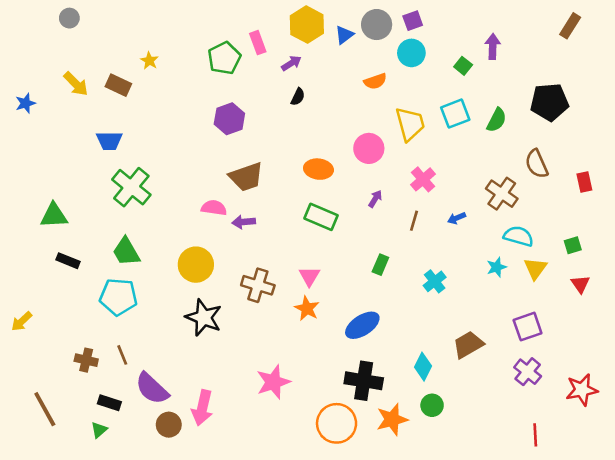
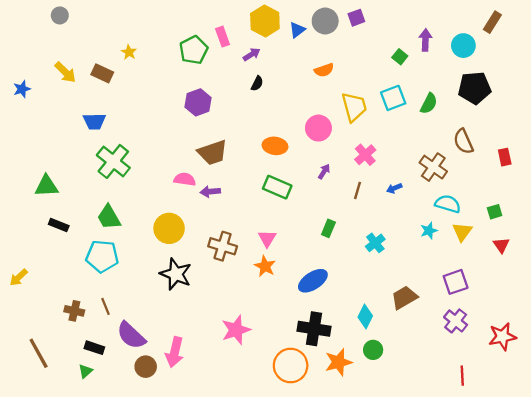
cyan circle: (411, 53) -> (463, 46), moved

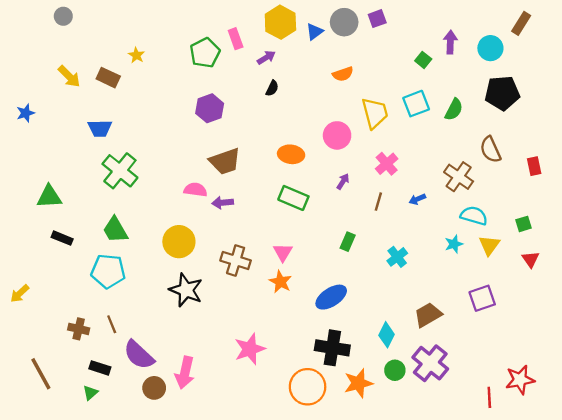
blue star: (22, 89) -> (26, 113), moved
purple cross: (456, 321) -> (430, 363), moved, size x1.4
red star: (502, 337) -> (520, 380), moved

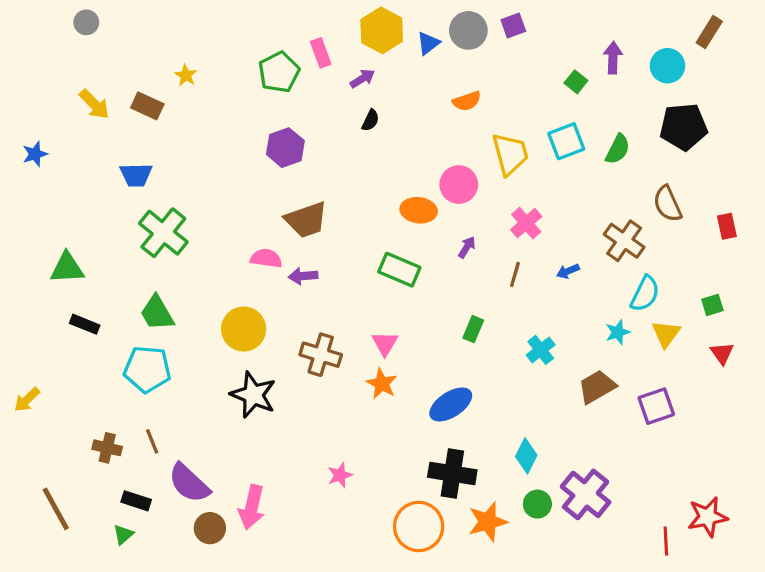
orange ellipse: (291, 154) -> (419, 210), moved
cyan semicircle: (474, 216) -> (645, 294), turned 100
brown trapezoid: (428, 315) -> (597, 387), moved
pink star: (250, 349) -> (340, 475), size x0.6

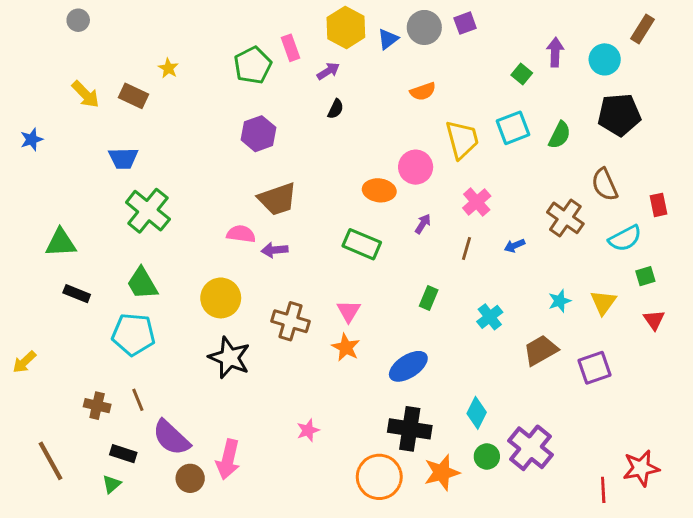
cyan semicircle: (645, 294) -> (625, 238), moved, turned 36

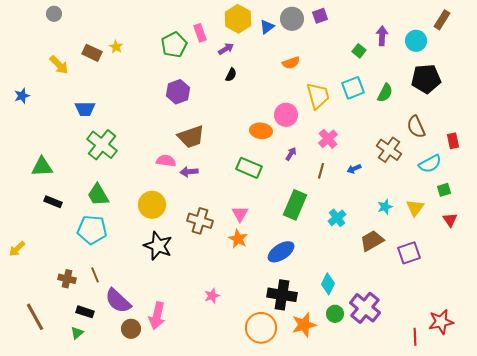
brown rectangle: (133, 96) -> (92, 53), moved
green rectangle: (429, 298) -> (295, 205), size x1.8

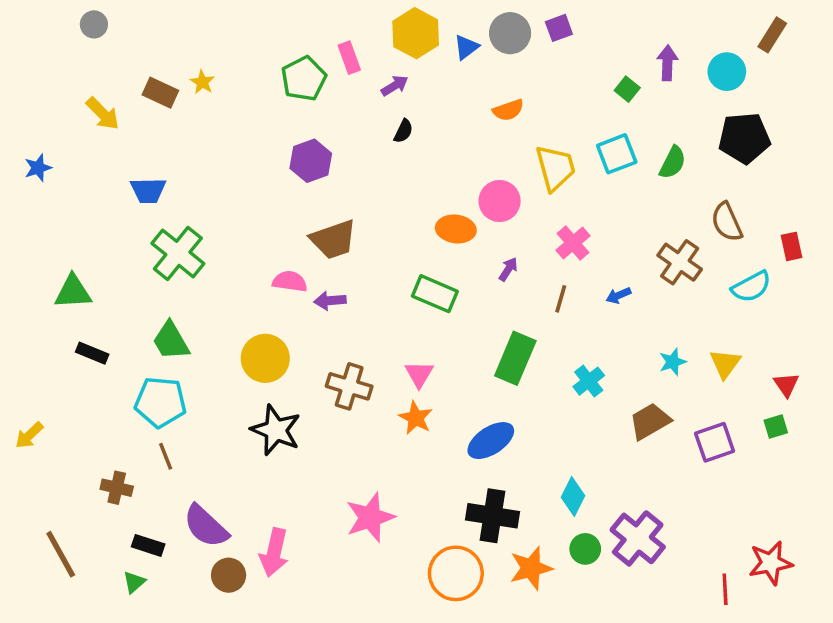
green square: (444, 190) -> (776, 427), moved
brown line: (95, 275) -> (166, 456), moved
pink star: (212, 296) -> (370, 517), size x1.8

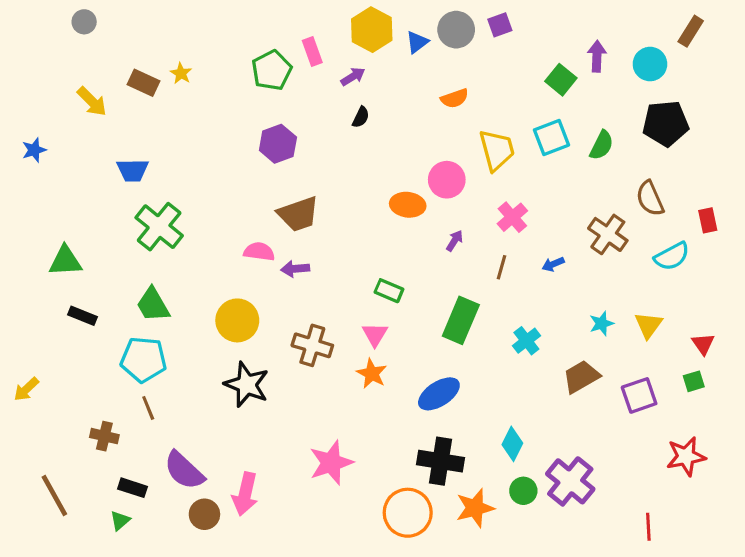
green square: (627, 89) -> (561, 80), size x1.4
green rectangle: (435, 294) -> (389, 291), moved, size x0.7
red star: (771, 563) -> (686, 456), moved

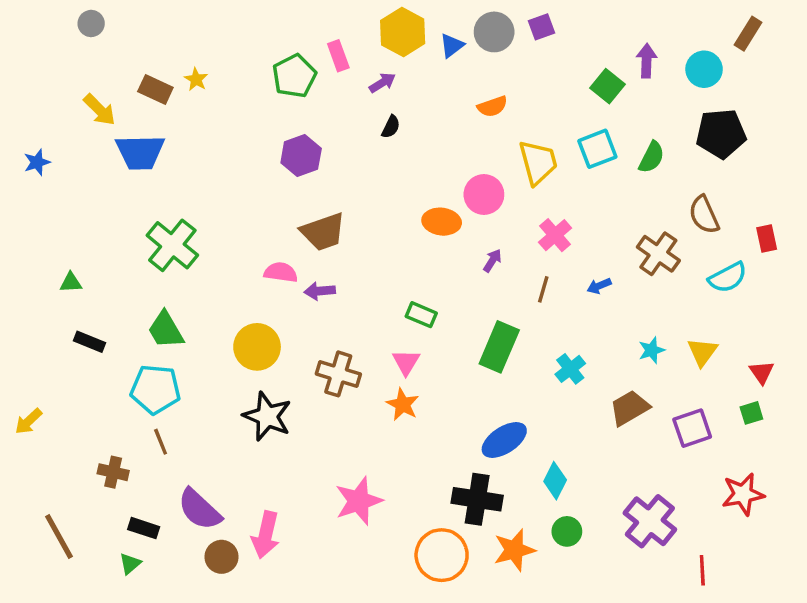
blue trapezoid: (133, 170) -> (140, 152), moved, size x1.4
green triangle: (65, 261) -> (71, 283), size x0.6
blue ellipse: (439, 394) -> (504, 440), moved
purple cross: (570, 481) -> (650, 521), moved

